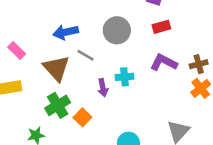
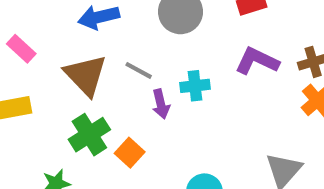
gray line: (85, 55) -> (139, 70), moved

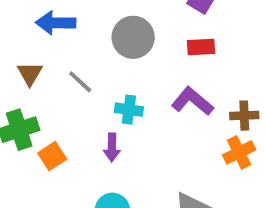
brown triangle: (86, 75) -> (30, 74), size x0.6
purple arrow: (161, 104) -> (112, 147), moved

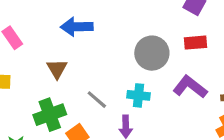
gray circle: (133, 37) -> (152, 53), moved
gray line: (80, 82) -> (97, 100), moved

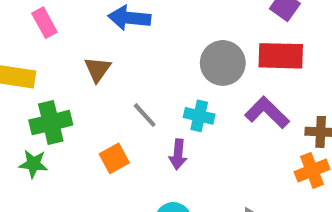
red rectangle: (196, 43) -> (281, 56), size x1.5
green cross: (50, 115) -> (51, 123), moved

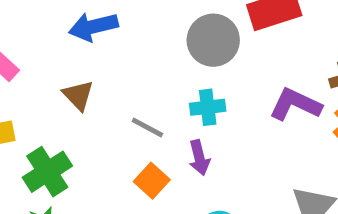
purple L-shape: (267, 112) -> (295, 104), moved
orange square: (114, 158) -> (152, 181), moved

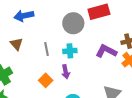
gray line: (147, 127) -> (46, 49), moved, turned 48

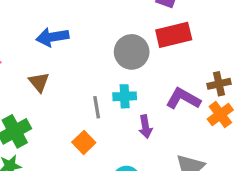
gray line: (46, 49) -> (97, 107), moved
purple arrow: (66, 72) -> (145, 127), moved

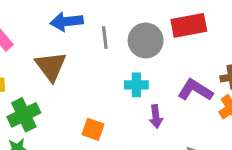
brown triangle: (39, 82) -> (51, 66), size x1.5
gray line: (97, 107) -> (105, 38), moved
orange square: (84, 142) -> (93, 129), turned -30

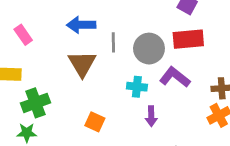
brown triangle: (51, 66) -> (82, 64), moved
purple L-shape: (195, 90) -> (175, 77), moved

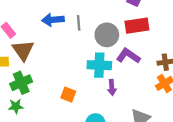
gray line: (113, 42) -> (79, 23), moved
brown triangle: (82, 64) -> (23, 50), moved
cyan cross: (137, 87) -> (99, 65), size x1.5

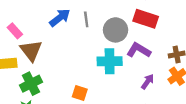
blue arrow: (53, 20) -> (60, 18), turned 150
red rectangle: (137, 26) -> (146, 19), turned 30
purple arrow: (112, 87) -> (148, 82), moved, turned -136

